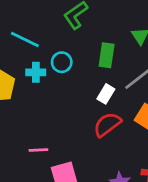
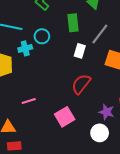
red semicircle: (107, 124) -> (81, 84), moved
pink line: (38, 150) -> (29, 101), moved

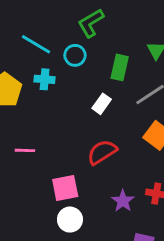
cyan circle: (42, 36) -> (75, 55), moved
white rectangle: (80, 51) -> (102, 104), moved
white circle: (100, 133) -> (70, 220), moved

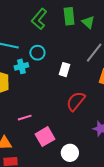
cyan circle: (75, 55) -> (37, 53), moved
green rectangle: (120, 67) -> (69, 16), moved
pink square: (65, 188) -> (45, 137), moved

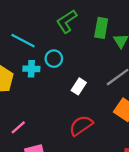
pink line: (25, 118) -> (18, 127), turned -40

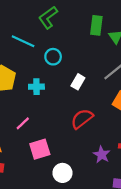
green L-shape: (67, 21) -> (48, 17), moved
cyan cross: (31, 69) -> (36, 87), moved

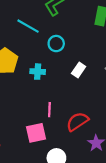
red semicircle: (82, 119) -> (77, 122), moved
pink line: (23, 123) -> (49, 110), moved, turned -48

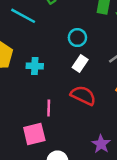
cyan circle: (56, 44) -> (77, 38), moved
red semicircle: (77, 122) -> (83, 95), moved, turned 60

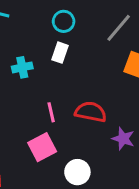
white rectangle: (80, 63) -> (60, 53), moved
red semicircle: (83, 95) -> (91, 112), moved

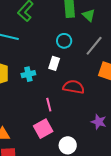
cyan circle: (64, 21) -> (64, 41), moved
red semicircle: (91, 112) -> (74, 87), moved

